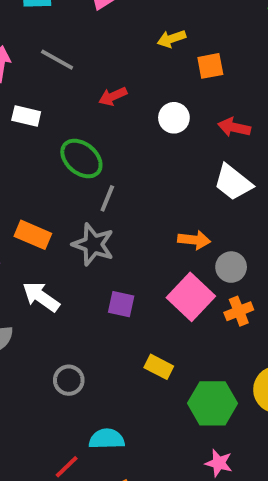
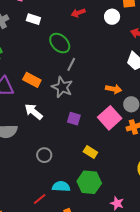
white circle: (174, 118) -> (112, 17), moved
green hexagon: (213, 403) -> (89, 182), moved

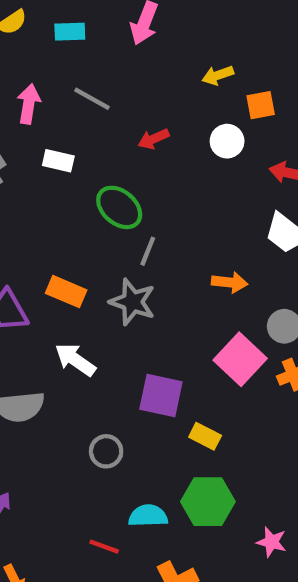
orange arrow: (114, 89) -> (230, 282), moved
purple square: (74, 119) -> (161, 395), moved, size x1.5
red line: (40, 199) -> (104, 547), turned 64

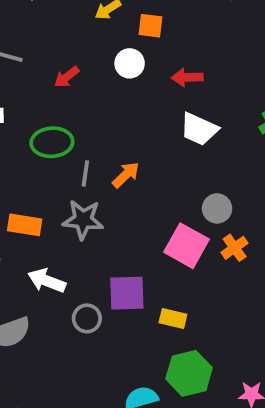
orange square: (261, 105) -> (151, 26), turned 32
green ellipse: (119, 207) -> (52, 142), turned -30
orange arrow: (230, 282) -> (126, 175), moved, turned -36
gray circle: (106, 451) -> (87, 318), moved

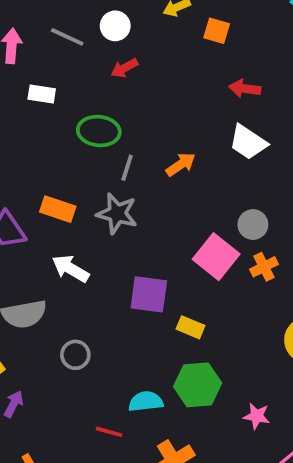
white circle: (130, 63) -> (115, 26), moved
orange arrow: (126, 175) -> (181, 164), moved
gray circle: (87, 318) -> (75, 355), moved

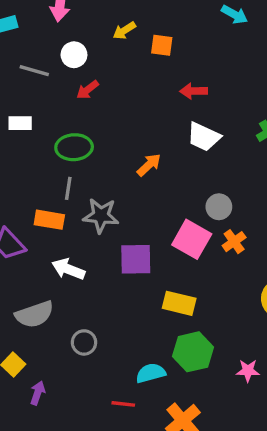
gray line: (127, 168) -> (68, 188), moved
purple square: (149, 294) -> (136, 259), moved
yellow rectangle: (191, 327) -> (179, 303), size x1.4

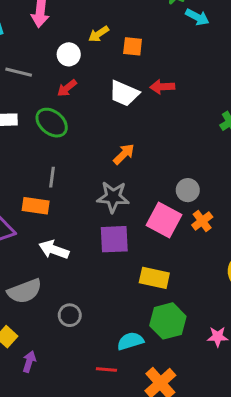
white circle: (74, 55) -> (69, 54), moved
white trapezoid: (204, 137) -> (124, 93), moved
green ellipse: (74, 147) -> (52, 123), moved, turned 44
gray star: (101, 216) -> (113, 197), moved

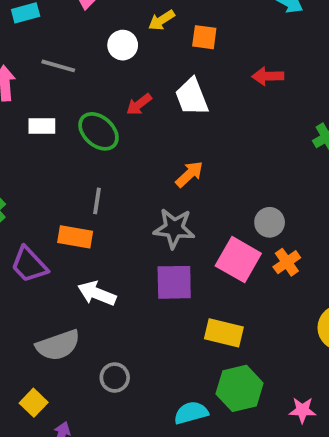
red arrow: (162, 87) -> (268, 76), moved
red arrow: (67, 88) -> (139, 104), moved
white trapezoid: (124, 93) -> (192, 97), turned 44

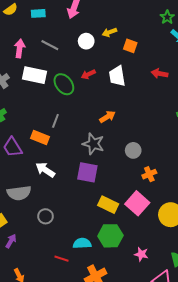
white rectangle: (42, 126) -> (35, 75), size x1.6
gray circle: (270, 222) -> (133, 150), moved
pink square: (238, 260) -> (137, 203), moved

